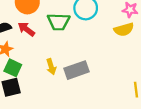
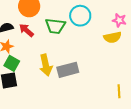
yellow arrow: (51, 67) -> (46, 65), size x1.5

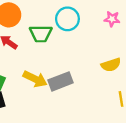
yellow semicircle: (112, 37) -> (111, 65), moved
yellow arrow: (46, 65) -> (35, 79), turned -45

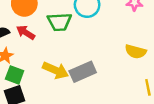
yellow semicircle: (111, 65) -> (136, 52), turned 36

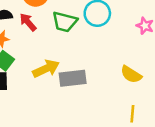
yellow arrow: (55, 70) -> (46, 69), turned -65

